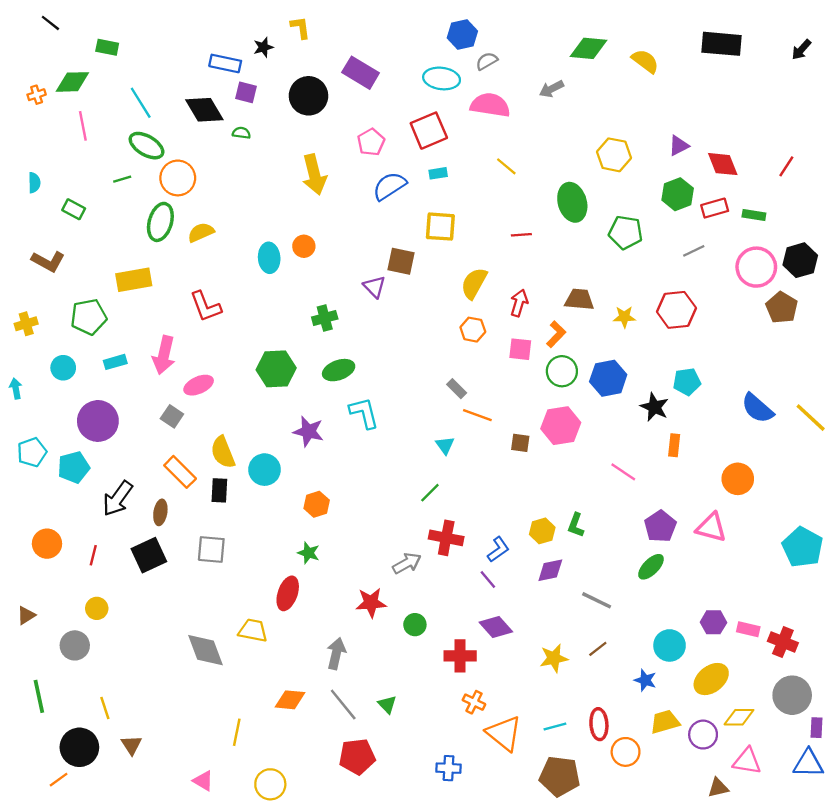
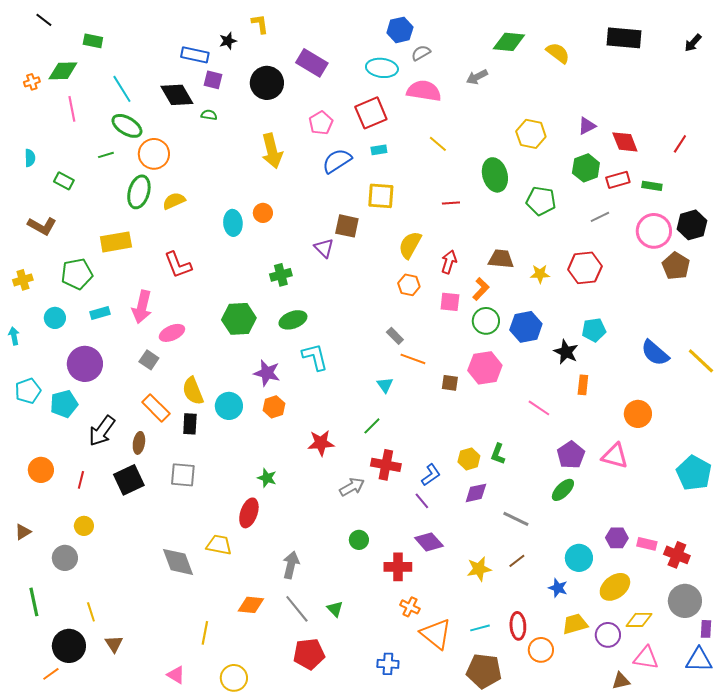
orange hexagon: (317, 504) -> (274, 407), moved
red star: (371, 603) -> (321, 443), moved

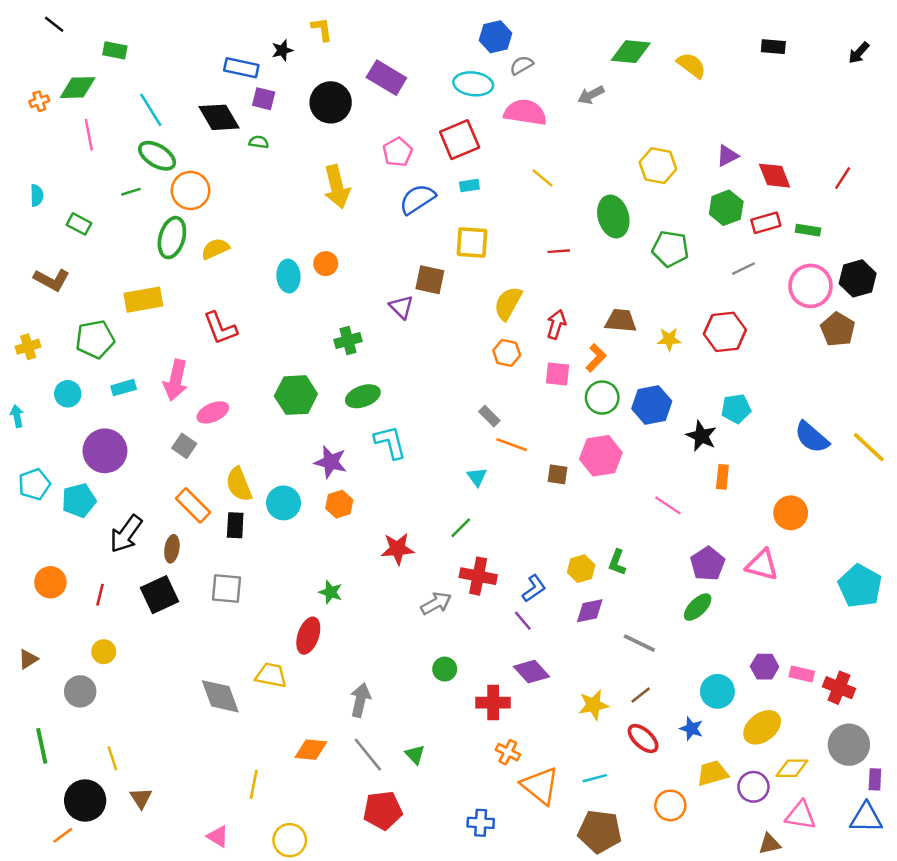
black rectangle: (624, 38) -> (773, 47), size x0.6
red ellipse: (518, 626) -> (643, 738), moved, turned -44

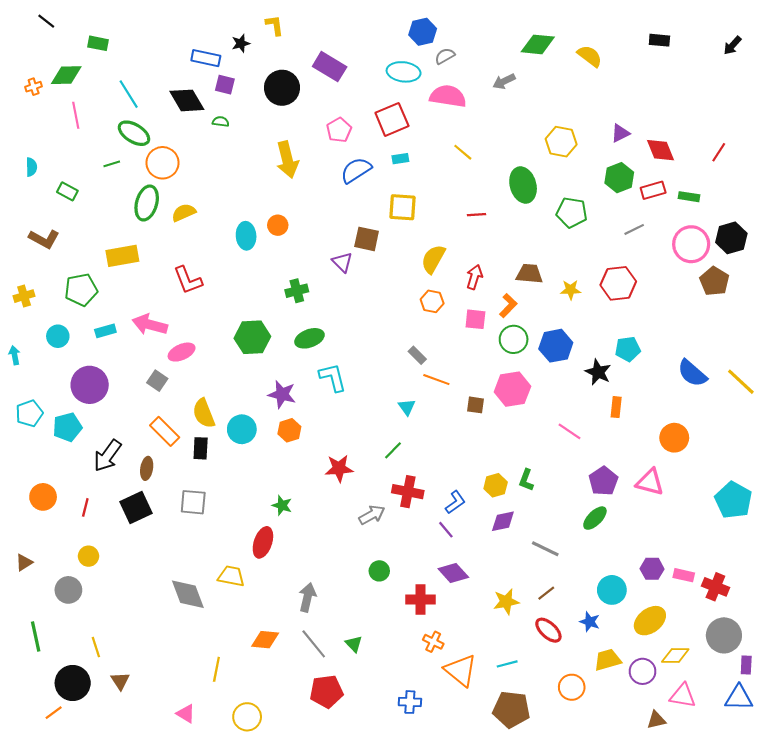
pink arrow: (176, 380) -> (150, 325), turned 92

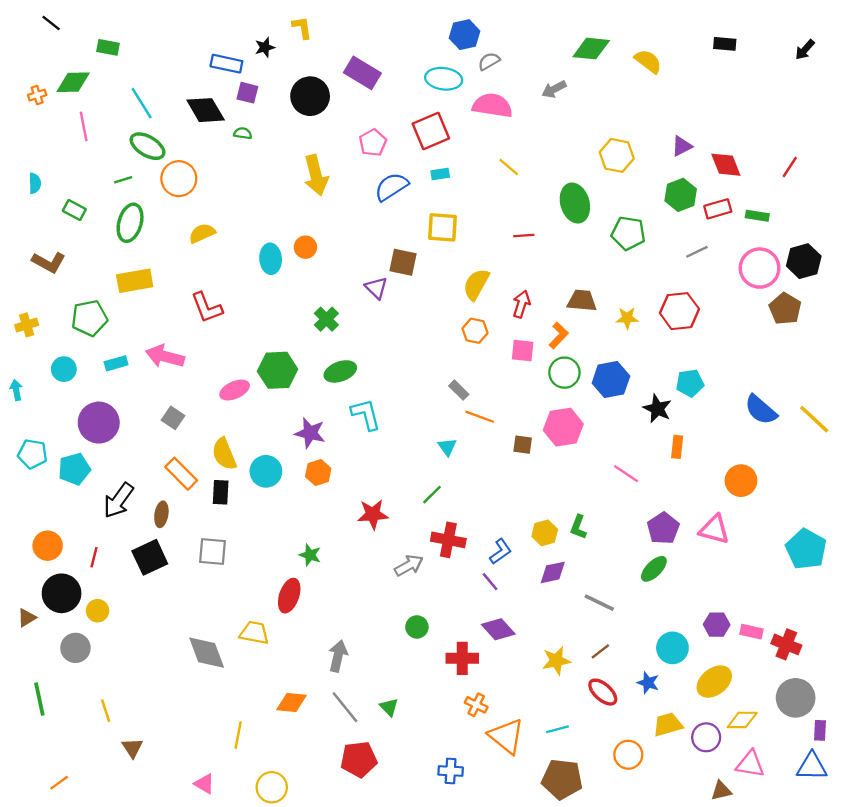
green ellipse: (147, 203) -> (130, 223), moved
green cross: (297, 291) -> (326, 319), turned -30
pink ellipse: (182, 352) -> (235, 390), moved
cyan pentagon: (29, 413) -> (32, 454), turned 30
black circle: (73, 683) -> (62, 593), moved

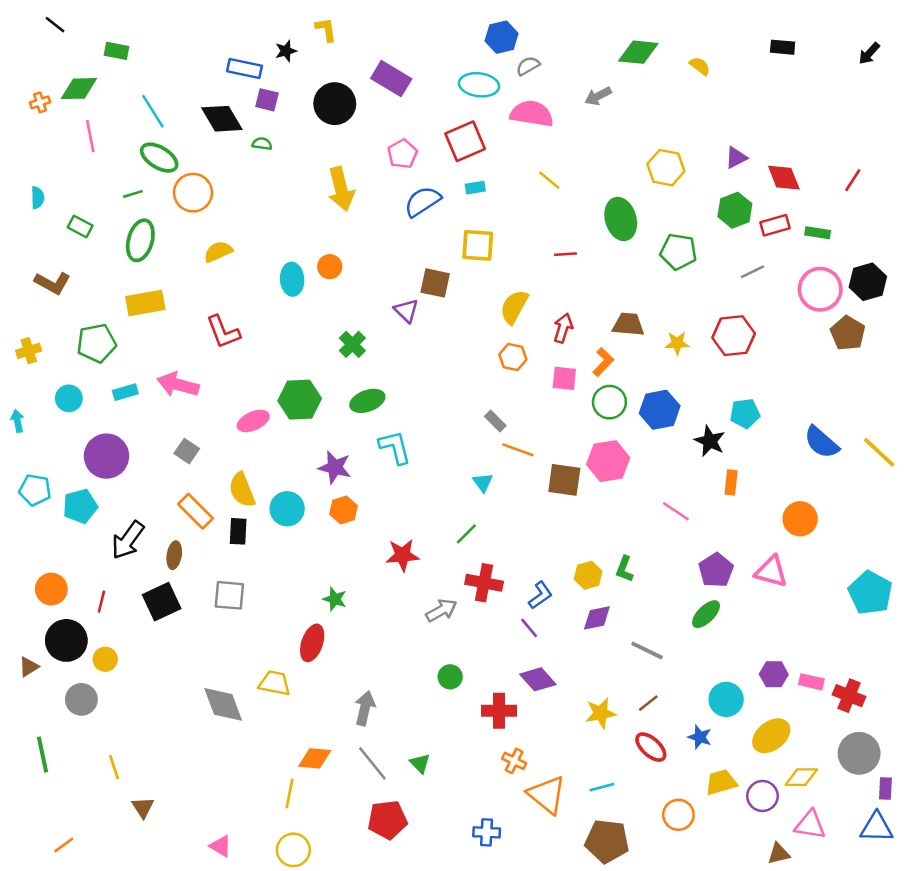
yellow semicircle: (648, 61) -> (700, 66), size x0.7
brown square: (523, 445) -> (564, 480), size x1.6
yellow line: (238, 735) -> (290, 793), moved

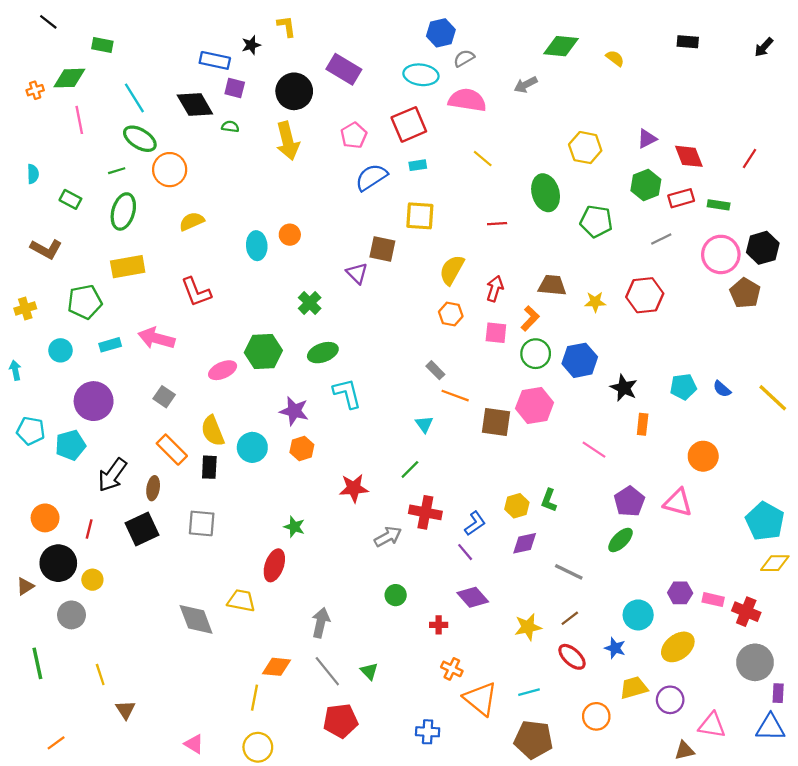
yellow arrow: (341, 189) -> (288, 141), moved
cyan pentagon: (745, 413) -> (683, 387), moved
blue semicircle: (821, 442) -> (722, 389), size x0.6
red cross: (499, 711) -> (439, 625), size x0.6
yellow diamond: (801, 777) -> (775, 563), moved

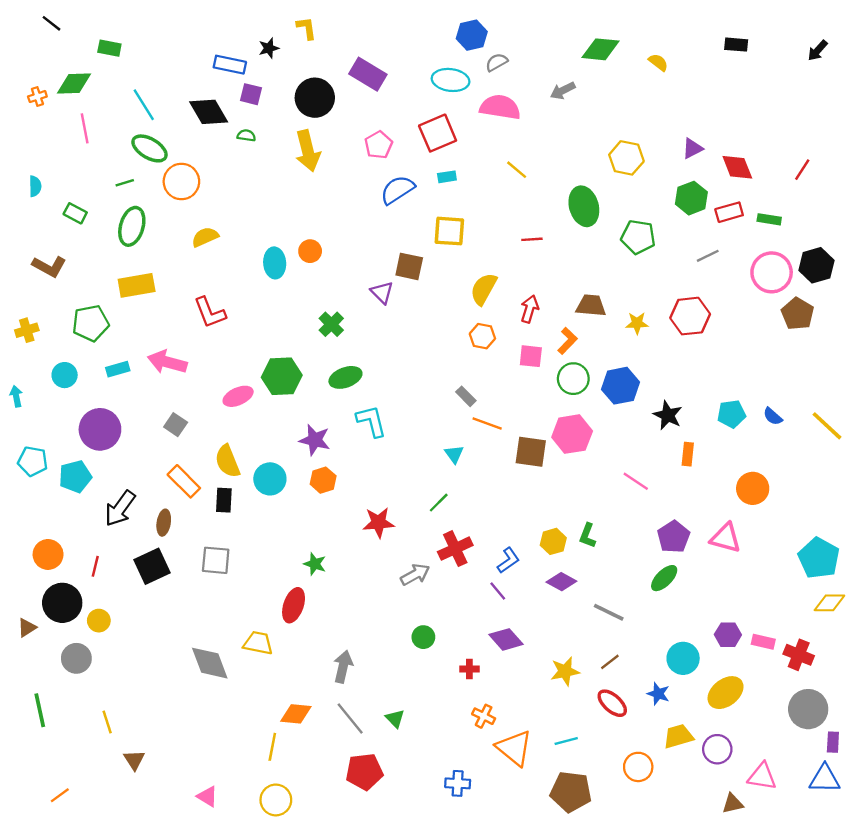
red cross: (425, 512) -> (455, 549), turned -36
purple diamond: (525, 543) -> (561, 582), turned 40

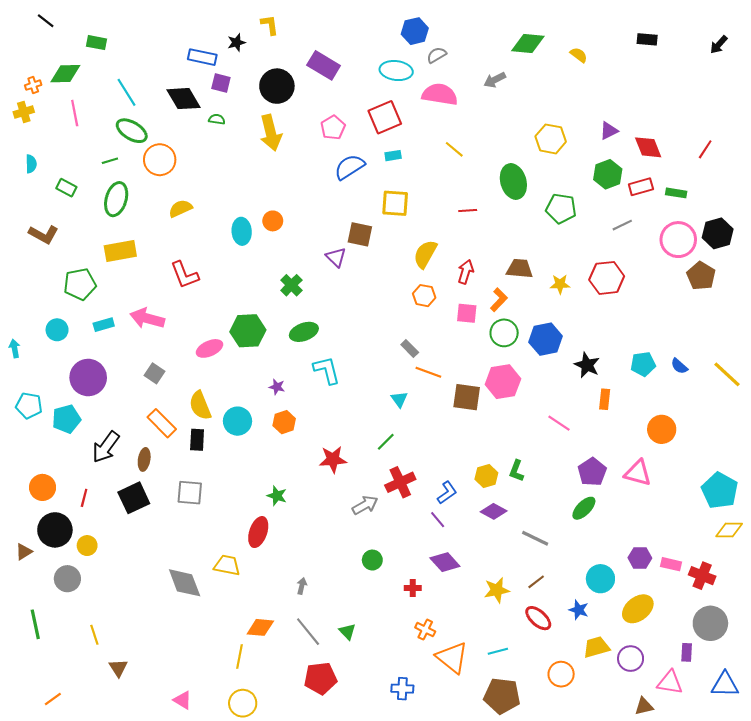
yellow cross: (27, 330) -> (24, 112), moved
purple star: (315, 440) -> (277, 387), size x0.6
gray arrow: (343, 667) -> (302, 586), size x0.6
purple rectangle: (833, 742) -> (687, 652), moved

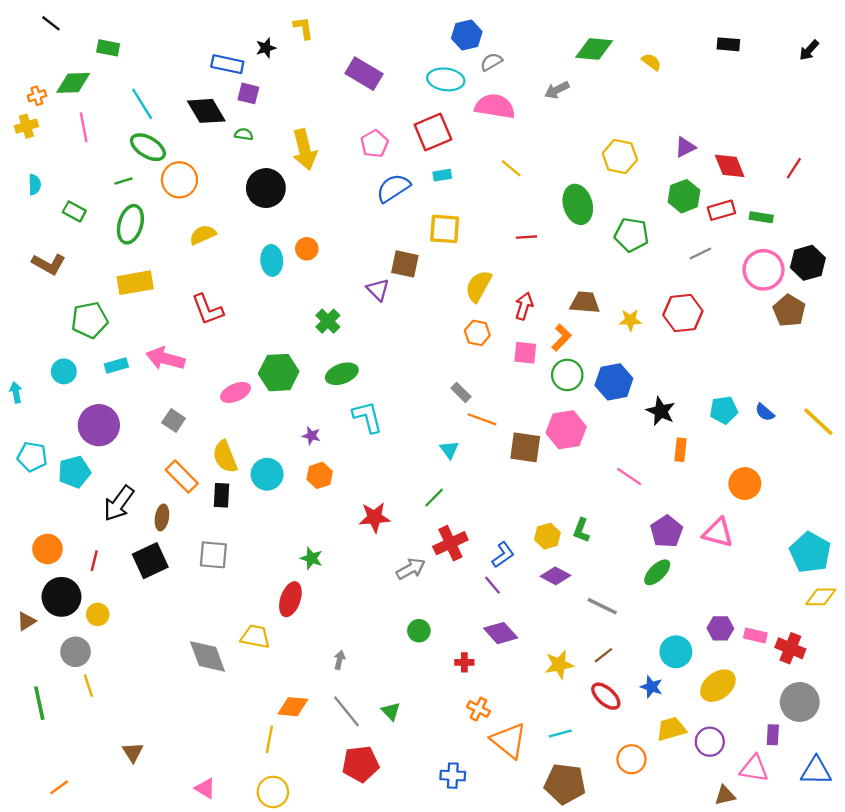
black circle: (277, 86) -> (266, 188), moved
yellow line: (94, 635) -> (88, 686), moved

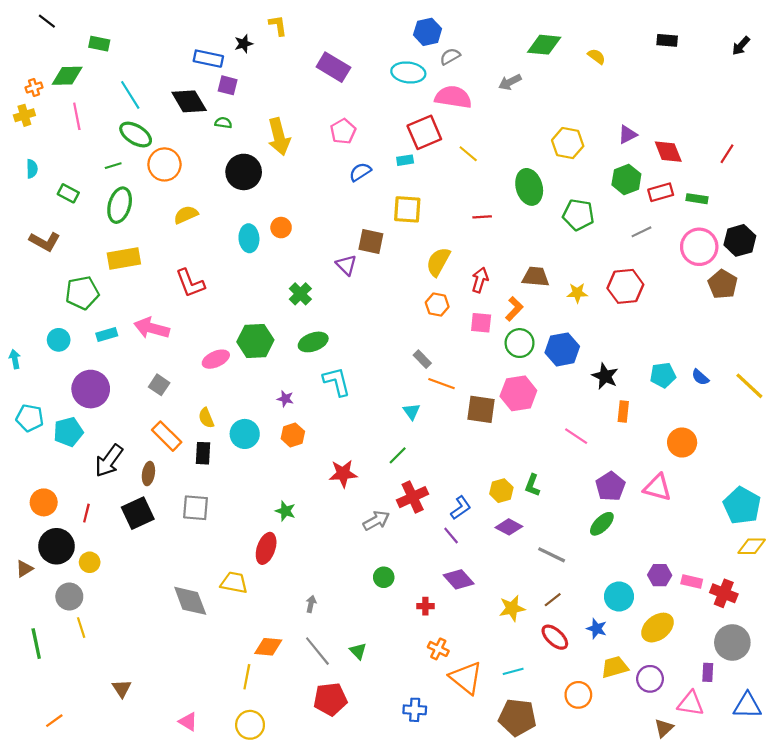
red square: (433, 132) -> (424, 132), moved
blue semicircle: (393, 188) -> (360, 172), size x0.7
yellow semicircle: (225, 457) -> (206, 418), size x0.7
brown triangle: (725, 795) -> (664, 728), turned -30

